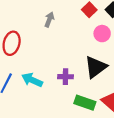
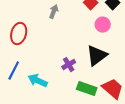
purple cross: (65, 77) -> (69, 65), turned -32
cyan arrow: (32, 80) -> (38, 81), moved

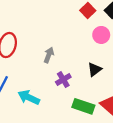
gray arrow: (54, 12) -> (49, 55), moved
black triangle: (97, 56) -> (95, 70), size x0.6

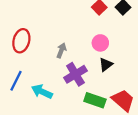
pink circle: (101, 35) -> (100, 43), moved
purple cross: (63, 80) -> (75, 74), size x1.5

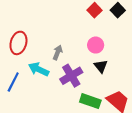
black triangle: (106, 65) -> (101, 66), turned -32
cyan arrow: (42, 92) -> (39, 69), moved

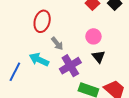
red ellipse: (18, 43) -> (42, 21), moved
gray arrow: (58, 52) -> (57, 43), turned 120

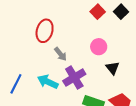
black triangle: (99, 57) -> (113, 68), moved
cyan arrow: (39, 60) -> (48, 82), moved

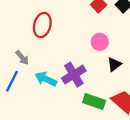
gray arrow: (60, 54) -> (22, 58), moved
black triangle: (113, 68) -> (114, 64), turned 32

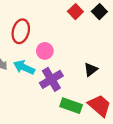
pink circle: (100, 42) -> (45, 51), moved
cyan arrow: (46, 79) -> (24, 67), moved

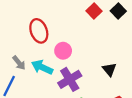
red ellipse: (21, 31) -> (39, 31), turned -35
black triangle: (91, 70) -> (109, 69), turned -32

